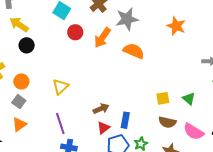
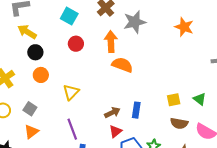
red circle: (75, 32) -> (76, 44), moved
orange arrow: (102, 38) -> (111, 42), turned 145
orange semicircle: (134, 51) -> (122, 65), moved
orange circle: (21, 81) -> (41, 75), moved
blue rectangle: (125, 120) -> (136, 110), moved

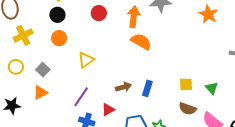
purple line: (72, 129) -> (81, 97), turned 45
red triangle: (115, 131) -> (108, 110), moved

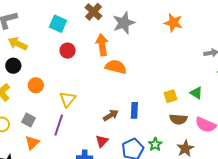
black circle: (57, 15) -> (13, 66), moved
purple line: (81, 97) -> (59, 125), moved

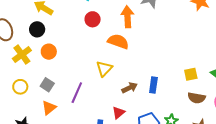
orange semicircle: (116, 67) -> (118, 41), moved
orange circle: (36, 85) -> (49, 52), moved
yellow triangle: (68, 99) -> (104, 69), moved

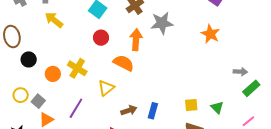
black circle: (37, 29) -> (29, 59), moved
orange circle: (49, 52) -> (53, 74), moved
yellow cross: (22, 55) -> (77, 68), moved, turned -30
gray square: (47, 85) -> (38, 101), moved

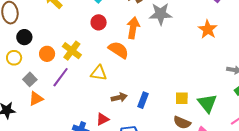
yellow triangle: (106, 88) -> (99, 73), turned 42
yellow circle: (21, 95) -> (14, 58), moved
green triangle: (217, 107) -> (207, 103), size x1.5
purple line: (76, 108) -> (61, 77), moved

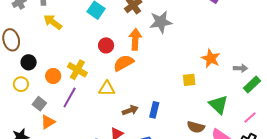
red circle: (99, 22) -> (106, 45), moved
orange star: (208, 29) -> (211, 58), moved
orange semicircle: (119, 50) -> (124, 63), turned -55
yellow square: (182, 98) -> (189, 80), moved

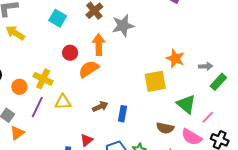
yellow square: (189, 80) -> (155, 81), size x1.6
yellow triangle: (107, 89) -> (63, 102), moved
brown arrow: (130, 110) -> (100, 107), moved
pink line: (250, 118) -> (208, 117), moved

